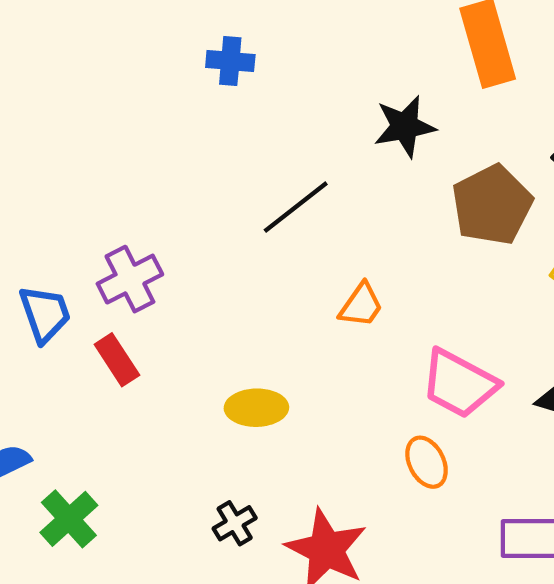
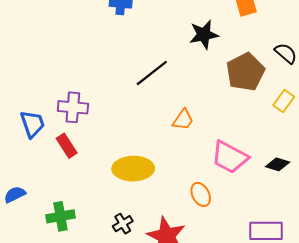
purple cross: (130, 279) -> (73, 107), turned 32
yellow ellipse: (256, 408) -> (133, 169), size x1.4
orange ellipse: (427, 462) -> (201, 195), moved
green cross: (69, 519) -> (60, 216), moved, turned 32

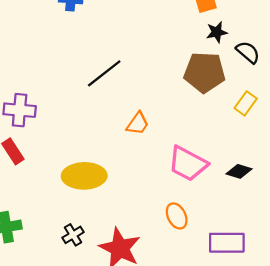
black star: (204, 35) -> (217, 32), moved, size x0.7
brown pentagon: (245, 72) -> (204, 72), turned 30
orange ellipse: (201, 195) -> (177, 216), moved

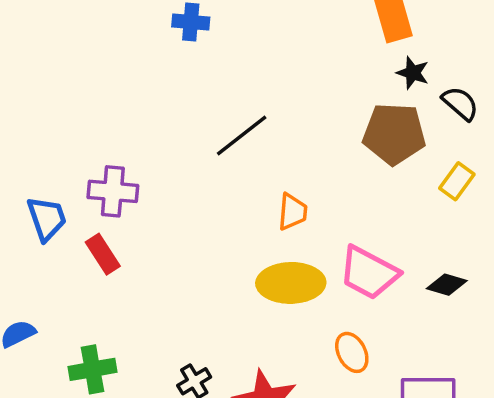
black star: (217, 32) -> (413, 73), turned 30
orange trapezoid: (138, 124) -> (292, 212), turned -30
yellow ellipse: (84, 176) -> (291, 283), moved

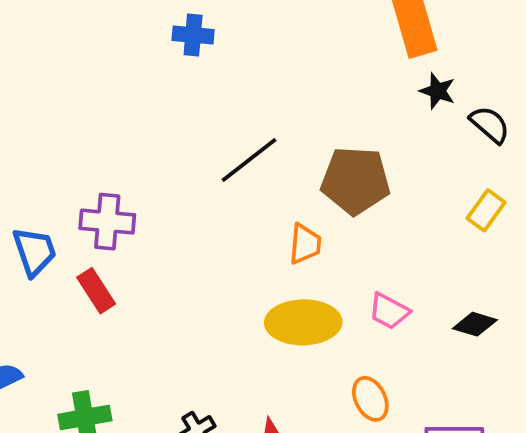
brown pentagon: (394, 134) -> (355, 181), moved
pink trapezoid: (369, 273) -> (389, 311), size x0.6

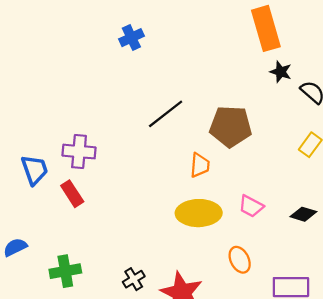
blue cross: (193, 35) -> (131, 38), turned -30

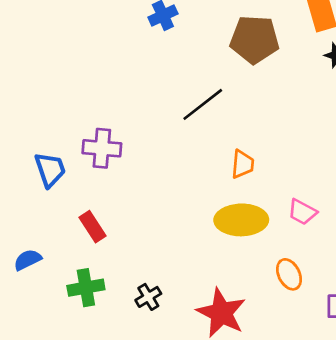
brown pentagon: (231, 126) -> (255, 39), moved
red rectangle: (72, 194) -> (93, 227), moved
black cross: (134, 279) -> (148, 297), moved

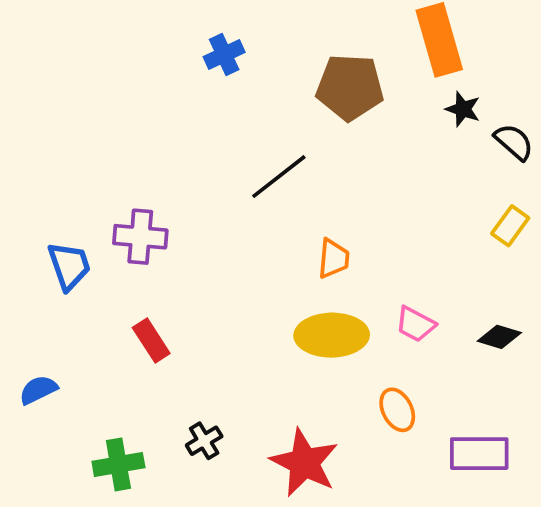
red rectangle: (93, 227) -> (151, 341), moved
green cross: (86, 288) -> (118, 464), moved

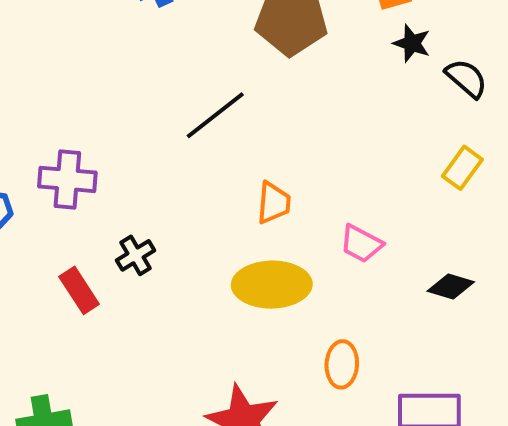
pink trapezoid: (415, 324) -> (361, 244), moved
orange ellipse: (397, 410) -> (342, 364), turned 30
black cross: (204, 441) -> (136, 255), moved

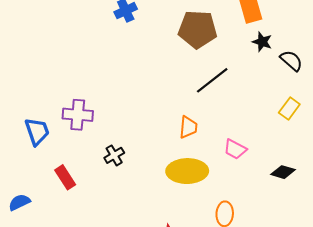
black line: (215, 115) -> (212, 80), moved
red rectangle: (79, 290) -> (65, 177), moved

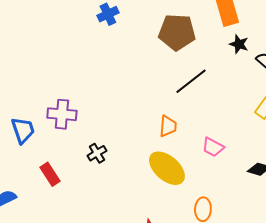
yellow ellipse: (187, 171) -> (167, 168), turned 42

